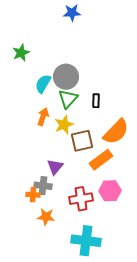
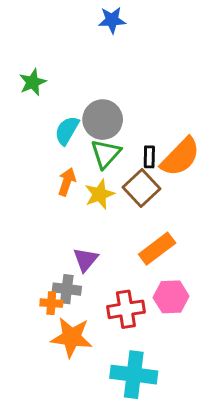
orange semicircle: (116, 132) -> (180, 157), moved
brown square: (82, 141) -> (141, 188), moved, turned -30
orange star: (46, 217) -> (72, 337), size x1.5

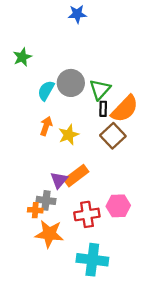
green triangle: (106, 154) -> (100, 89), moved
brown square: (141, 188) -> (113, 136), moved
orange rectangle: (157, 249) -> (76, 176), moved

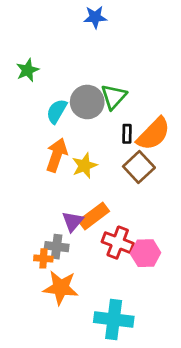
green triangle: (100, 89) -> (114, 97), moved
orange arrow: (46, 126) -> (57, 155), size x1.4
red cross: (87, 214) -> (118, 243), moved, turned 30

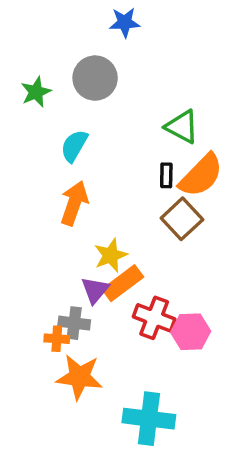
green triangle: (114, 97) -> (182, 127), moved, turned -44
gray circle: (87, 102) -> (95, 78), moved
yellow star: (85, 166) -> (111, 255), moved

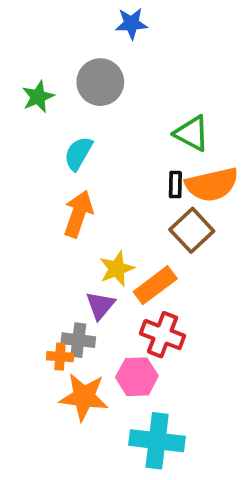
orange semicircle: (201, 175) -> (212, 185), turned 33
orange rectangle: (123, 283) -> (155, 285), moved
pink hexagon: (191, 332) -> (137, 377), moved

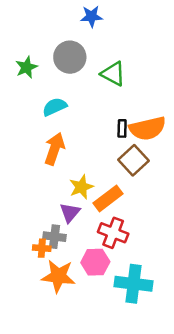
green triangle: (192, 133) -> (113, 74), moved
cyan semicircle: (78, 153) -> (55, 107), turned 35
cyan cross: (157, 441) -> (133, 284), moved

